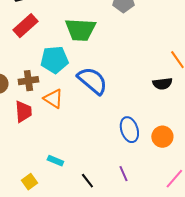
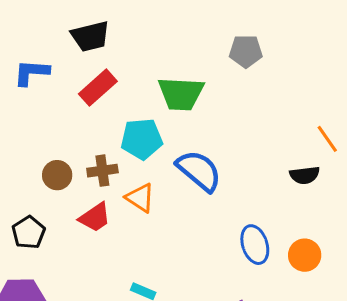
red trapezoid: (23, 112) -> (95, 217), turned 60

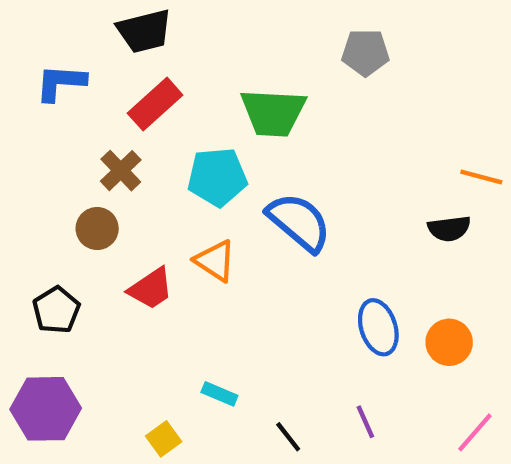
orange line: (327, 139) -> (481, 177), turned -40
brown cross: (102, 171) -> (121, 171), moved, turned -36

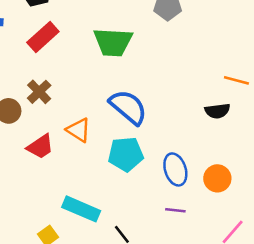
brown cross: (121, 171) -> (39, 92), moved
cyan pentagon: (217, 177) -> (126, 154), moved
cyan rectangle: (219, 394) -> (81, 209), size x1.8
purple line: (365, 422) -> (175, 210), moved, turned -60

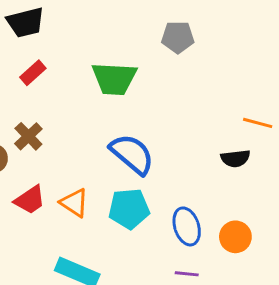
red rectangle: (43, 37) -> (33, 73), size x0.7
orange triangle: (79, 130) -> (74, 203), moved

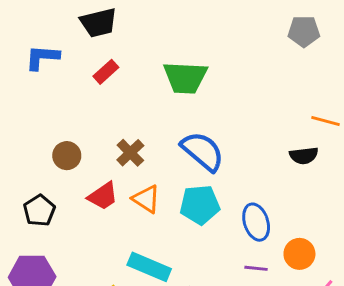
gray pentagon: (178, 37) -> (304, 31), moved
brown cross: (28, 136) -> (130, 153), moved
orange circle: (235, 237) -> (299, 254), moved

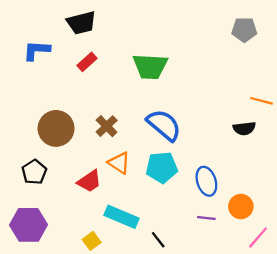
brown circle: (67, 156) -> (56, 128), size x1.6
red trapezoid: (103, 196) -> (89, 181), moved

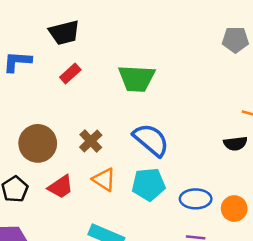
red trapezoid: (89, 181) -> (61, 187), moved
blue ellipse: (206, 181) -> (196, 199), turned -72
orange circle: (241, 206) -> (234, 209), moved

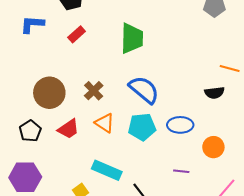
green trapezoid: (137, 78) -> (132, 38), turned -92
blue ellipse: (196, 199) -> (180, 125), moved

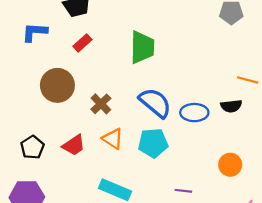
brown circle: (49, 93) -> (57, 85), moved
blue ellipse: (180, 125) -> (194, 113), moved
purple line: (181, 171) -> (183, 191), moved

